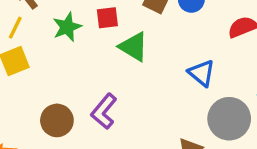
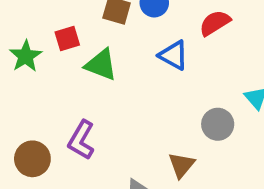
blue triangle: (202, 73) -> (174, 55), moved
gray circle: (229, 119) -> (218, 124), size x0.7

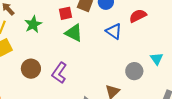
red square: (67, 39) -> (66, 13), moved
brown circle: (32, 159) -> (31, 69), moved

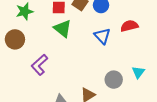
brown circle: (31, 69) -> (15, 39), moved

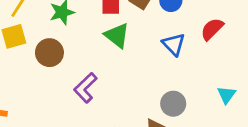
red semicircle: (129, 26) -> (212, 29), turned -30
gray circle: (114, 80) -> (173, 104), moved

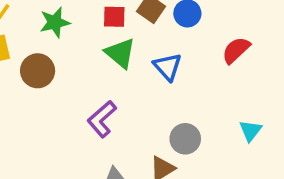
blue triangle: (174, 44) -> (168, 67), moved
purple L-shape: (85, 88) -> (102, 119), moved

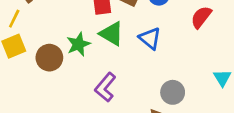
green star: (55, 22) -> (78, 44), moved

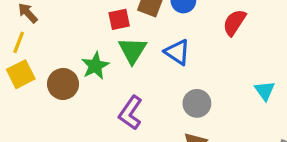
green triangle: (112, 34) -> (133, 50), turned 36
gray circle: (173, 92) -> (197, 103), moved

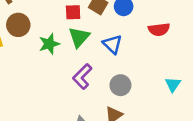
red semicircle: (234, 23) -> (159, 29), turned -140
brown circle: (63, 84) -> (18, 25), moved
purple L-shape: (131, 113) -> (82, 76), moved

